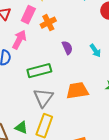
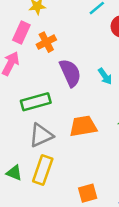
purple semicircle: (67, 48) -> (70, 73), size x1.6
gray triangle: (43, 98) -> (41, 135), turned 30

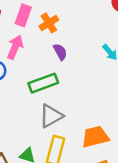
purple semicircle: (70, 73) -> (60, 52), moved, size x0.6
orange trapezoid: (83, 126) -> (95, 137), moved

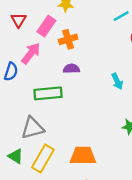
purple semicircle: (60, 52) -> (71, 69), turned -77
gray triangle: (51, 116) -> (33, 128), moved

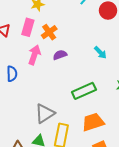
pink arrow: (31, 53) -> (34, 55), moved
green rectangle: (48, 93) -> (84, 91), moved

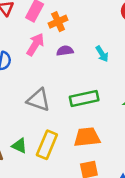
cyan arrow: (100, 53) -> (102, 54), moved
gray triangle: (45, 113) -> (38, 100), moved, turned 40

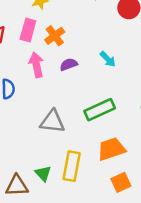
pink arrow: (35, 44) -> (36, 65), turned -30
green triangle: (19, 146) -> (43, 174), turned 35

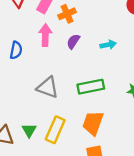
cyan arrow: (108, 59) -> (108, 45), turned -70
purple semicircle: (69, 64) -> (73, 41), turned -49
orange trapezoid: (111, 149) -> (93, 123), turned -65

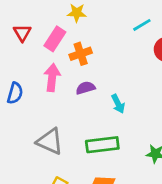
purple semicircle: (73, 41) -> (85, 88), turned 35
cyan arrow: (108, 45) -> (118, 104), moved, turned 70

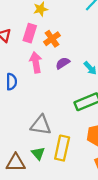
gray triangle: (50, 141) -> (41, 125), moved

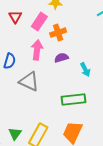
gray triangle: (41, 125) -> (29, 81), moved

